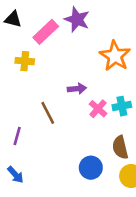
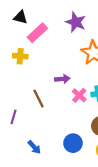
black triangle: (13, 19) -> (20, 17), moved
purple star: (77, 19) -> (76, 22), moved
blue arrow: (15, 175) -> (34, 147), moved

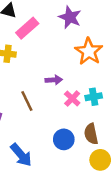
blue circle: (73, 143) -> (64, 139), moved
blue arrow: (34, 147) -> (21, 155), size x1.5

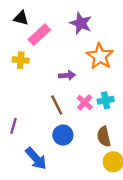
purple arrow: (54, 80) -> (67, 75), moved
brown line: (27, 101) -> (57, 105), moved
blue circle: (64, 139) -> (63, 135), moved

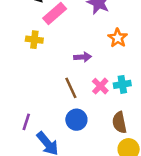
orange star: (100, 56) -> (118, 38), size x0.7
purple line: (13, 126) -> (26, 122), moved

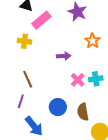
brown line: (71, 88) -> (28, 79), moved
purple line: (26, 122) -> (21, 101), moved
brown semicircle: (119, 122) -> (83, 112), moved

